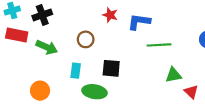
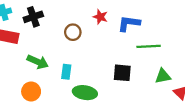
brown circle: (86, 39) -> (73, 32), moved
green arrow: (47, 47) -> (38, 62), moved
black square: (111, 68) -> (122, 73), moved

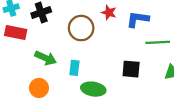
brown circle: (73, 32) -> (81, 28), size x1.5

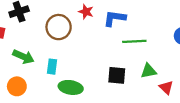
black square: (131, 69) -> (117, 75), moved

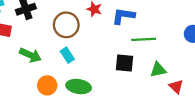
cyan rectangle: (52, 67) -> (67, 55), moved, turned -40
black square: (117, 75) -> (125, 63), moved
orange circle: (17, 86) -> (47, 85), moved

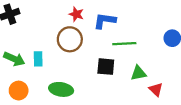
brown circle: (66, 25) -> (70, 39), moved
cyan rectangle: (67, 55) -> (38, 59), moved, turned 32
orange circle: (47, 85) -> (19, 91), moved

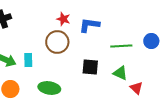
green line: (124, 44) -> (121, 46), moved
green triangle: (138, 73) -> (120, 73), turned 35

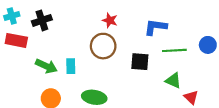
blue L-shape: (89, 25) -> (155, 27), moved
black square: (90, 67) -> (140, 62), moved

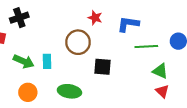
red star: (110, 20) -> (95, 18), moved
black square: (140, 62) -> (103, 67), moved
green triangle: (173, 81) -> (160, 71), moved

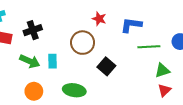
black cross: (19, 18) -> (33, 30), moved
black square: (103, 67) -> (106, 66), turned 36
green triangle: (160, 71) -> (162, 71), turned -42
red triangle: (162, 91) -> (164, 90), turned 32

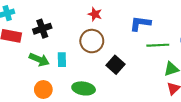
red star: (99, 19) -> (95, 14), moved

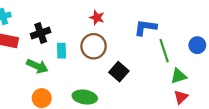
green line: (158, 45) -> (164, 51), turned 75
cyan rectangle: (62, 60) -> (62, 51), moved

